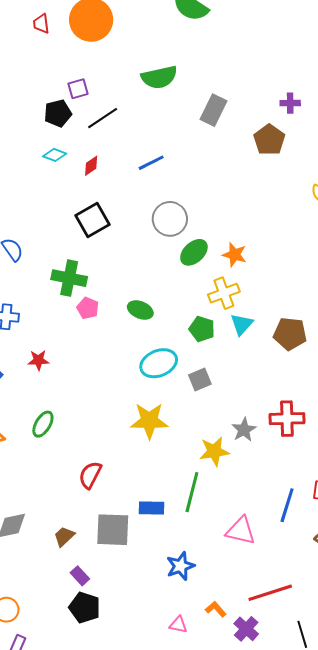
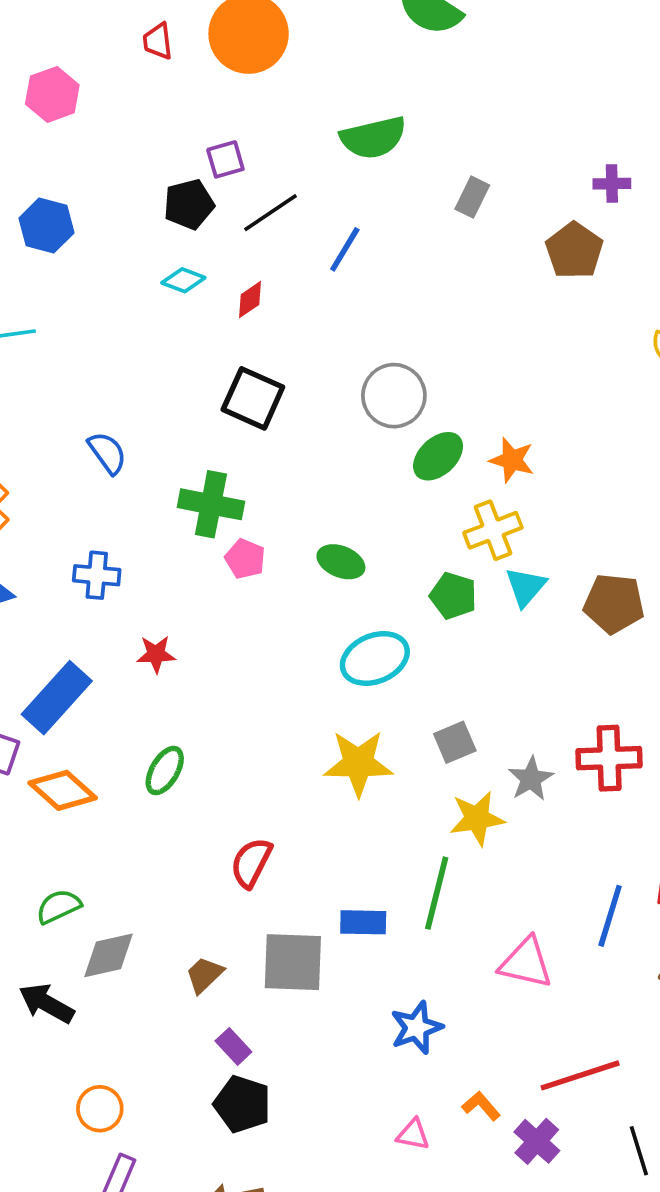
gray rectangle: (213, 110) -> (472, 197), size x0.7
blue line: (151, 163) -> (345, 249), moved, turned -32
black square: (92, 220) -> (253, 398), turned -36
gray square: (200, 380) -> (455, 742), moved

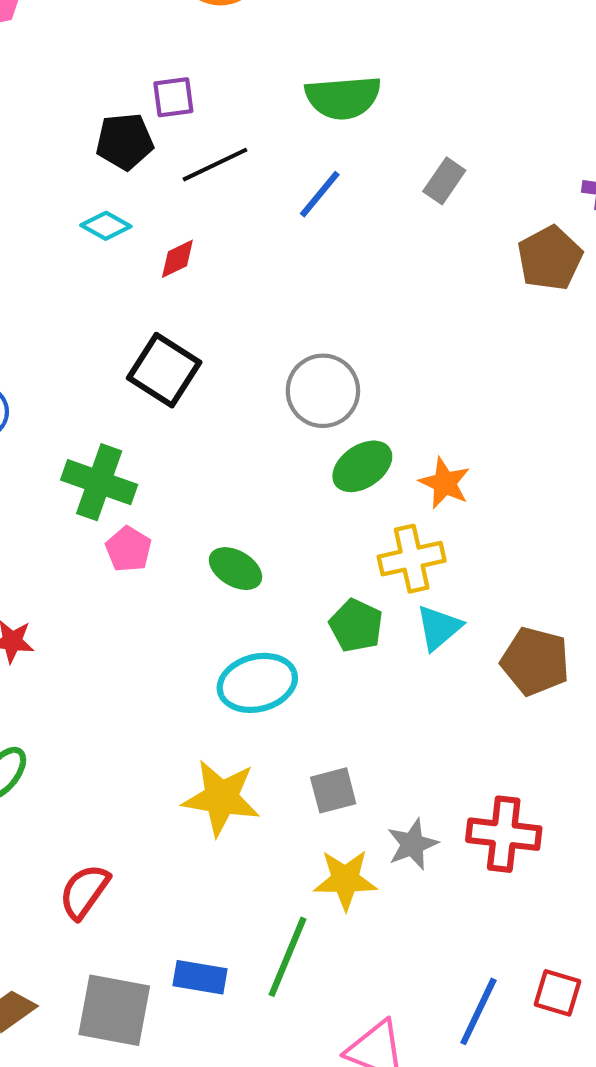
blue line: (345, 249) -> (320, 194), moved

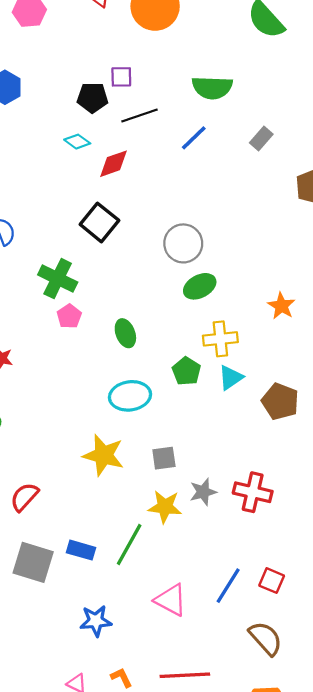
red diamond: (177, 259) -> (113, 164), size x1.4
orange star: (445, 483) -> (281, 306), moved
green ellipse: (236, 569) -> (125, 333), turned 32

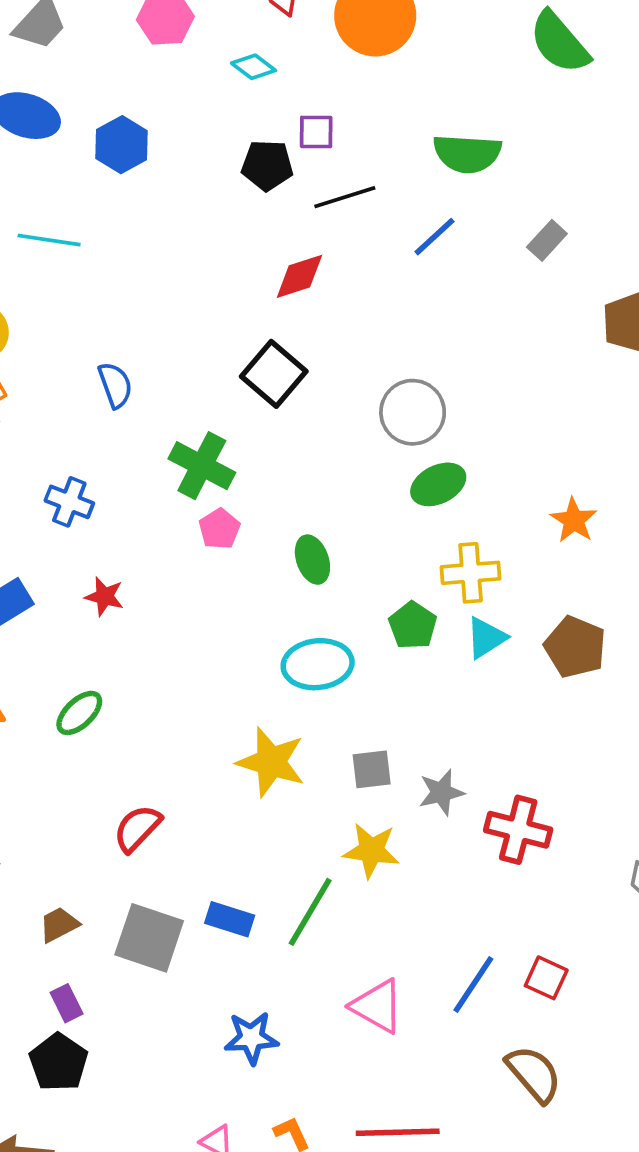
cyan diamond: (77, 142) -> (253, 67), moved
brown pentagon: (280, 401) -> (575, 647), moved
gray star: (203, 492) -> (441, 792), moved

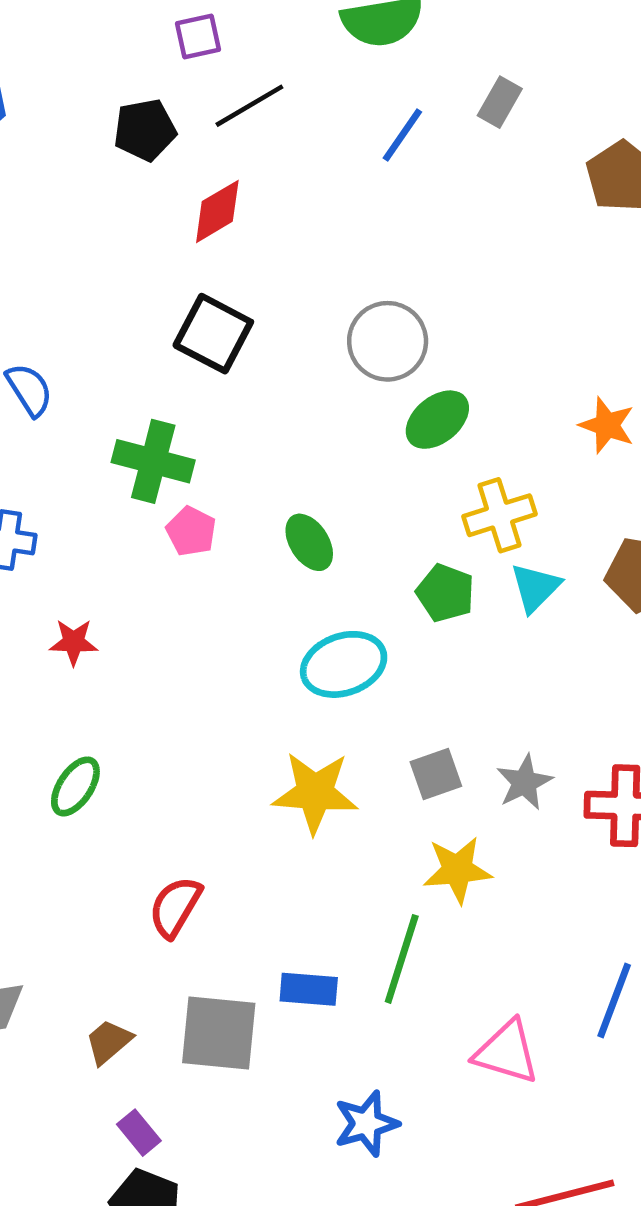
black pentagon: (267, 165) -> (145, 130), moved
blue line: (434, 237) -> (402, 135), moved

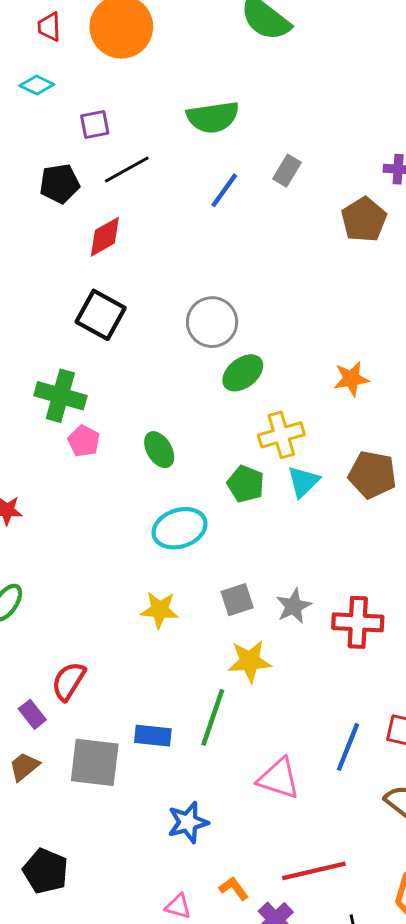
orange star: (607, 425) -> (351, 379), turned -30
yellow star: (315, 793) -> (160, 610), size x0.7
purple rectangle: (139, 1133) -> (32, 714), moved

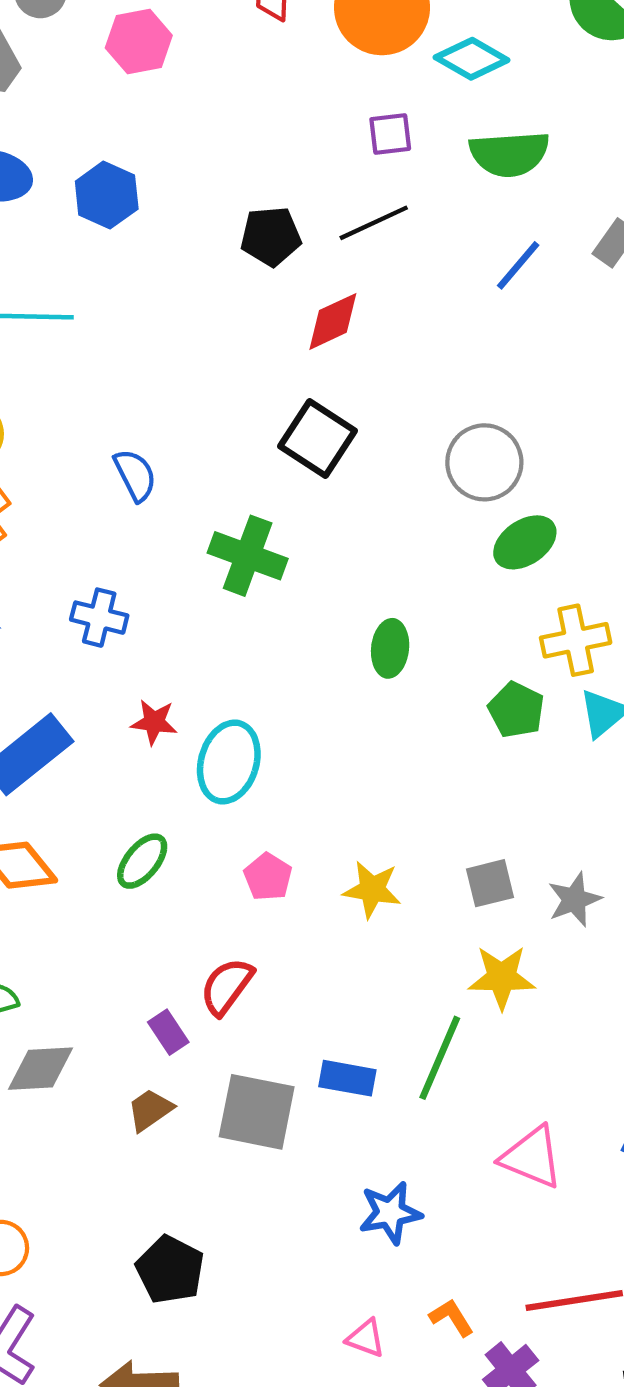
cyan diamond: (37, 85) -> (472, 59), moved, size x1.4
purple square: (95, 125) -> (390, 134), moved
pink pentagon: (84, 441) -> (268, 877), moved
green ellipse: (159, 450) -> (390, 648), turned 33
cyan ellipse: (180, 528) -> (229, 762), moved, turned -60

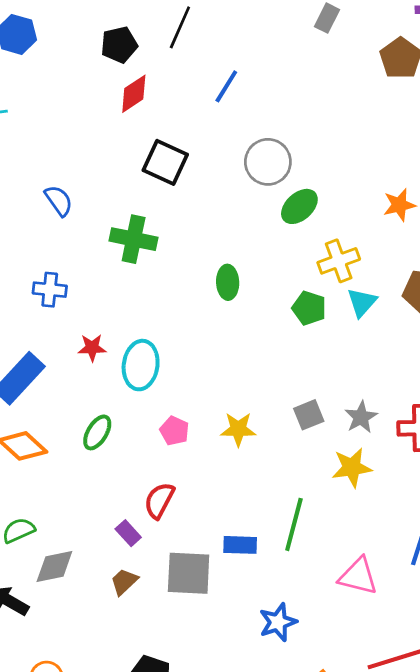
black line: (374, 223) -> (180, 27), turned -33
blue line: (518, 265) -> (226, 86), moved
red diamond: (333, 321) -> (134, 94), moved
yellow star: (502, 977) -> (352, 468), moved

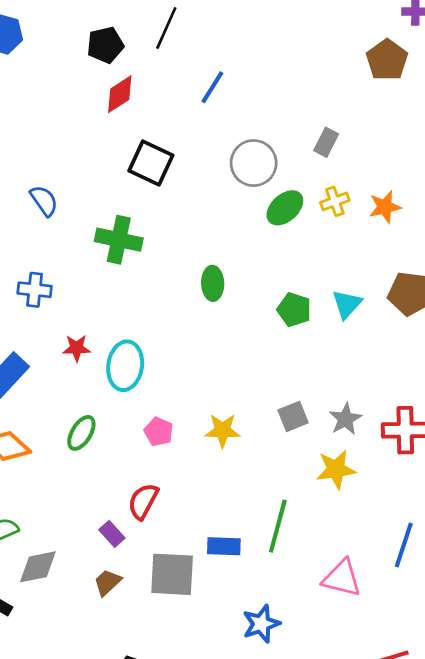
gray rectangle: (327, 18) -> (326, 142), moved
yellow cross: (339, 261) -> (335, 201), moved, size x0.7

